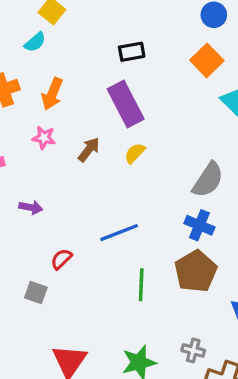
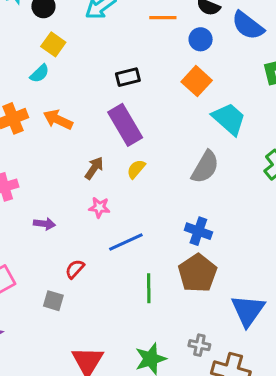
orange arrow: (52, 94) -> (58, 120), turned 96
pink star: (44, 138) -> (99, 207), moved
gray semicircle: (208, 180) -> (205, 167), moved

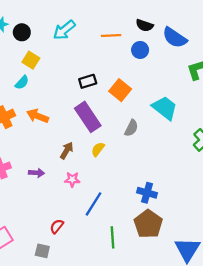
orange square: (197, 81) -> (120, 90), moved
gray semicircle: (205, 167) -> (131, 128), moved, size x0.7
purple arrow: (44, 224) -> (37, 173), moved
blue line: (126, 242) -> (94, 204), turned -30

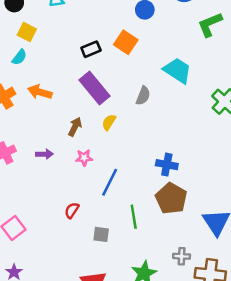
orange square: (120, 90) -> (126, 42), moved
gray square: (42, 251) -> (101, 234), moved

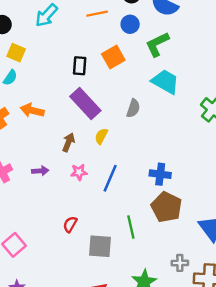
green L-shape: (210, 24) -> (157, 44), moved
orange square: (126, 42) -> (113, 57), turned 30
black rectangle: (91, 49) -> (80, 66), turned -60
blue line: (110, 182) -> (110, 178), moved
gray square: (101, 234) -> (100, 246), size x1.5

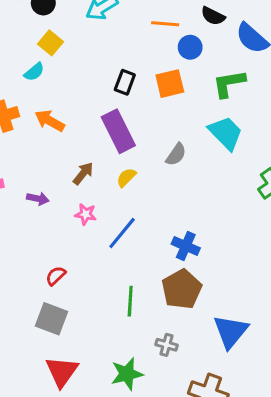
blue circle: (130, 24) -> (190, 47), moved
gray square: (100, 246) -> (52, 319), moved
gray cross: (180, 263) -> (167, 345), moved

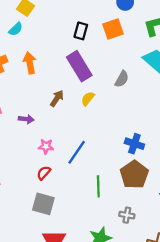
orange arrow: (50, 121) -> (30, 63), turned 55
pink star: (86, 214) -> (46, 146), moved
blue line: (122, 233) -> (77, 152), moved

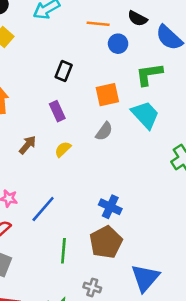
orange square: (113, 29) -> (107, 95), moved
purple rectangle: (79, 66) -> (57, 111), size x0.6

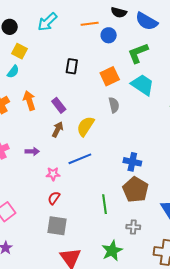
purple rectangle: (57, 111) -> (59, 105), moved
gray semicircle: (104, 131) -> (114, 105), turned -35
yellow semicircle: (63, 149) -> (85, 126), size x1.5
blue line: (43, 209) -> (80, 159), moved, turned 40

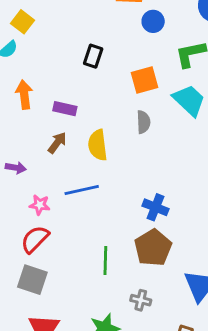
purple rectangle: (59, 105) -> (65, 109), turned -49
yellow semicircle: (85, 126) -> (98, 145), turned -50
red semicircle: (54, 198) -> (35, 239), size x1.5

